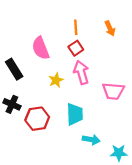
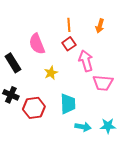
orange arrow: (110, 28) -> (100, 26), turned 40
pink arrow: (81, 72) -> (86, 61), moved
cyan star: (119, 153) -> (108, 126), moved

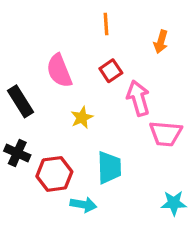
orange line: (69, 25) -> (106, 24), moved
cyan arrow: (83, 127) -> (83, 205), moved

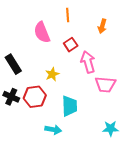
pink semicircle: (59, 71) -> (42, 32), moved
red hexagon: (54, 174) -> (35, 97), moved

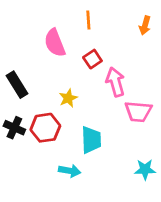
orange arrow: (102, 26) -> (145, 25), moved

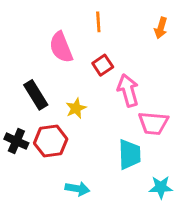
black rectangle: (17, 85) -> (36, 95), moved
cyan trapezoid: (91, 140) -> (130, 154), moved

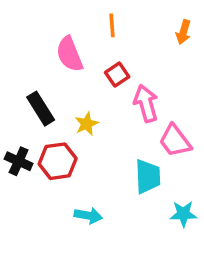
pink trapezoid: (153, 123) -> (175, 141), turned 48

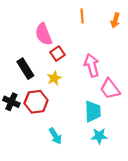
orange line: (112, 25) -> (82, 16), moved
red square: (117, 75) -> (57, 54), moved
cyan star: (183, 214) -> (99, 136), moved
cyan arrow: (88, 216) -> (55, 136), turned 49

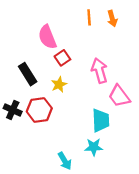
orange arrow: (115, 20) -> (112, 19), moved, turned -32
cyan arrow: (55, 136) -> (65, 161), moved
cyan star: (99, 136) -> (94, 147), moved

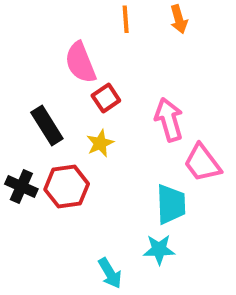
orange line: (89, 17) -> (126, 19), moved
orange arrow: (112, 19) -> (179, 19), moved

